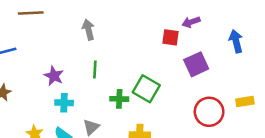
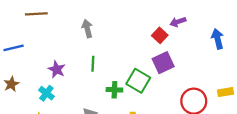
red square: (171, 37) -> (160, 35), turned 35
purple square: (196, 64) -> (163, 63), moved
cyan cross: (64, 103) -> (46, 93), moved, turned 35

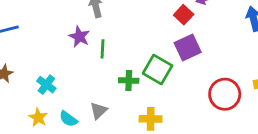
purple star: (57, 69) -> (79, 37), moved

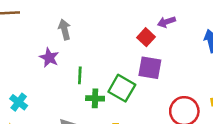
purple square: (188, 48) -> (150, 68), turned 35
green line: (103, 49) -> (80, 75), moved

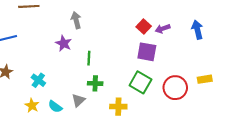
purple arrow: (166, 22) -> (163, 29), moved
green square: (122, 88) -> (140, 82), moved
green cross: (95, 98) -> (95, 83), moved

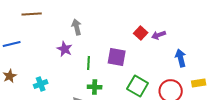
blue arrow: (197, 30) -> (181, 58), moved
purple square: (147, 52) -> (117, 57), moved
cyan cross: (38, 80) -> (41, 84), turned 32

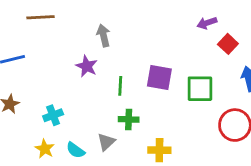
red square: (141, 33) -> (228, 44), moved
purple arrow: (159, 35) -> (207, 23), moved
green square: (138, 86) -> (200, 89), moved, turned -30

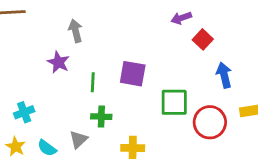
green square: (200, 89) -> (174, 102), moved

